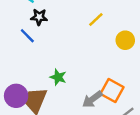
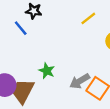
gray arrow: (92, 99) -> (80, 81), moved

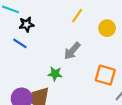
gray arrow: (80, 81) -> (72, 51), moved

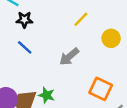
blue line: (20, 43) -> (25, 47), moved
green star: (55, 74) -> (47, 95), moved

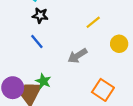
green star: (47, 95) -> (43, 81), moved

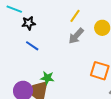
gray arrow: (77, 56) -> (76, 36), moved

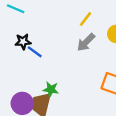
black star: (29, 23) -> (23, 42), moved

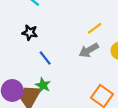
blue line: (35, 52) -> (45, 58), moved

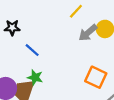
gray arrow: (89, 50) -> (88, 33), moved

